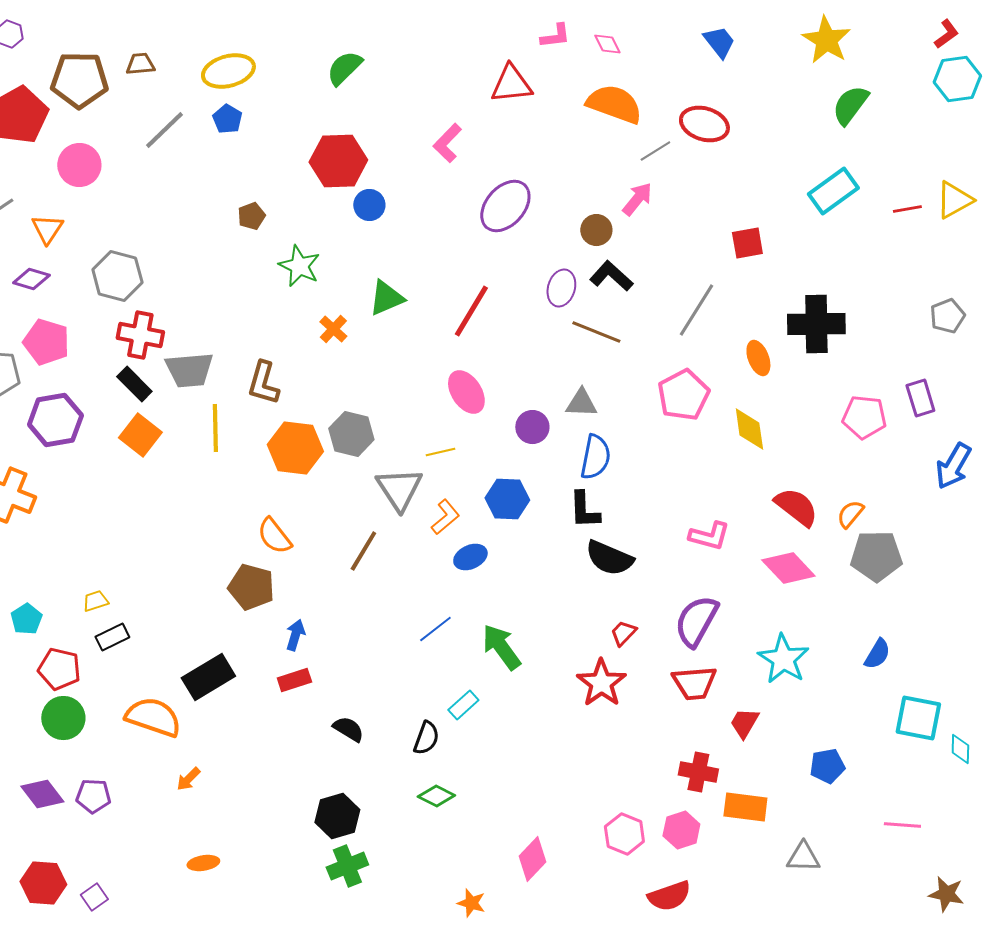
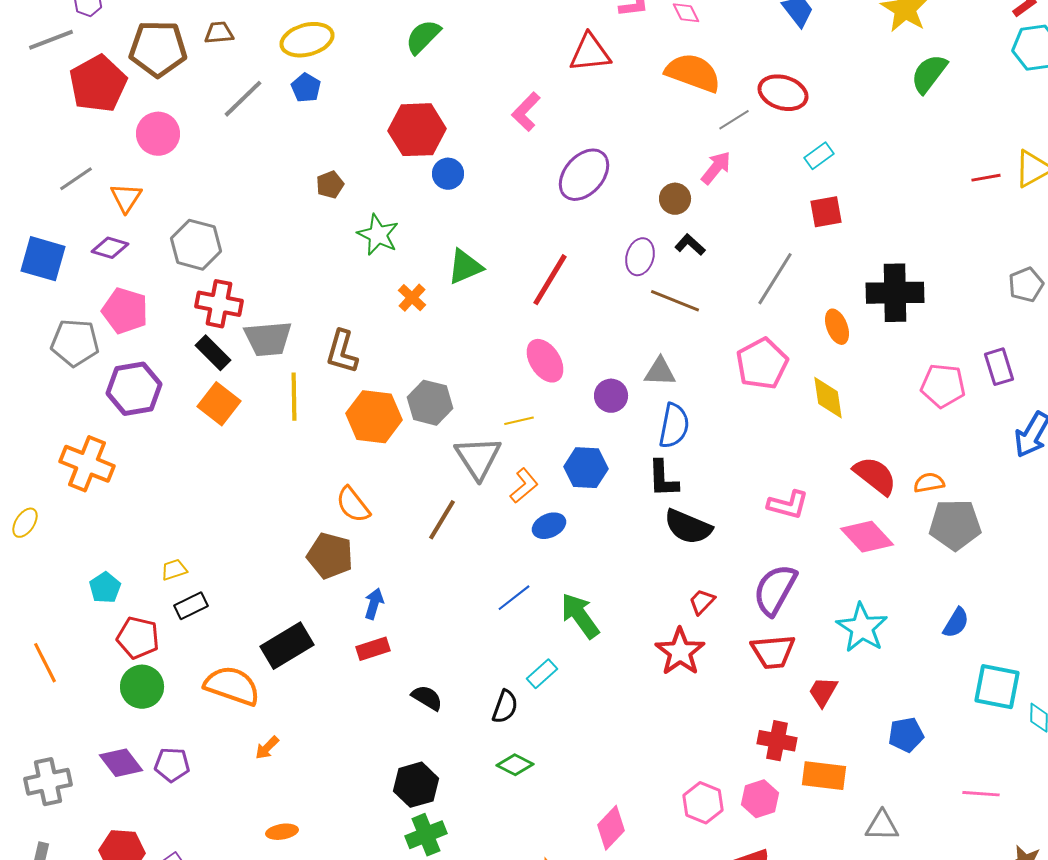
cyan rectangle: (833, 191) -> (819, 156), moved, size x0.6
black L-shape: (611, 276) -> (690, 245), size x0.7
orange semicircle: (850, 514) -> (929, 483), turned 40

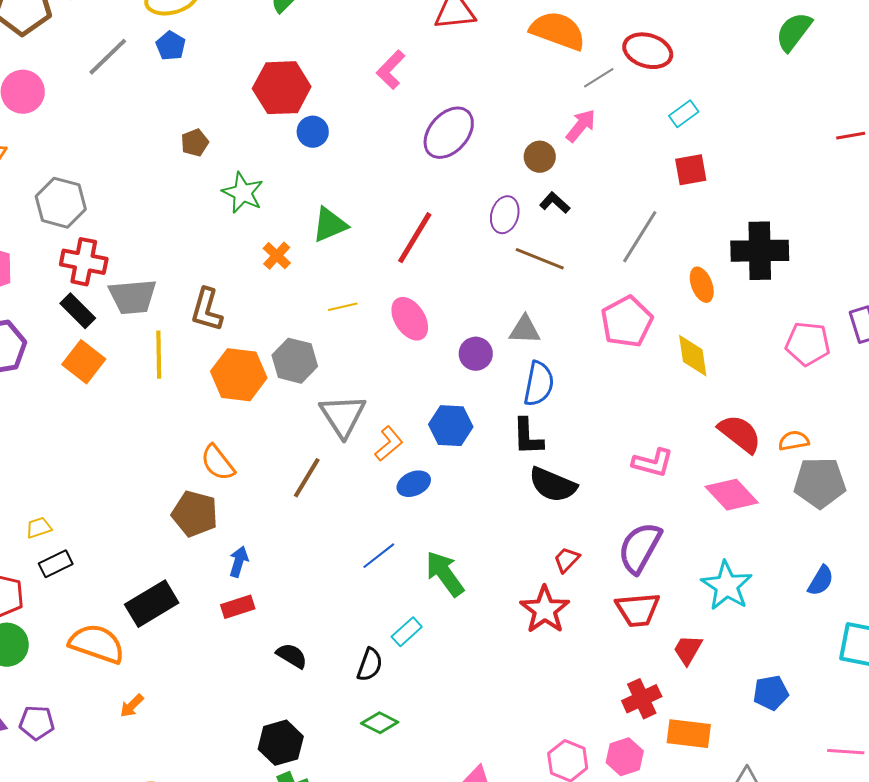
yellow line: (519, 421) -> (343, 307), moved
red cross: (777, 741) -> (642, 699), turned -36

